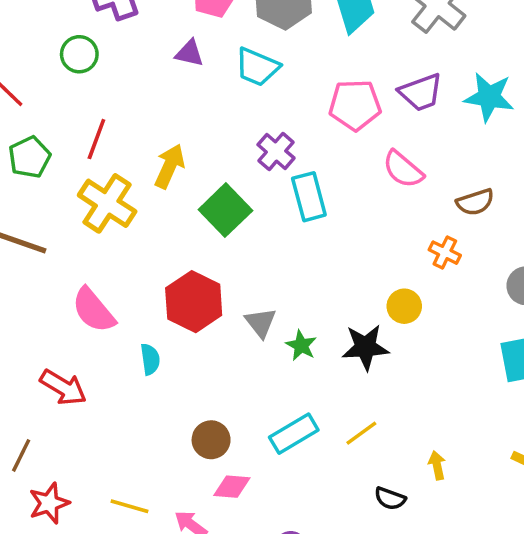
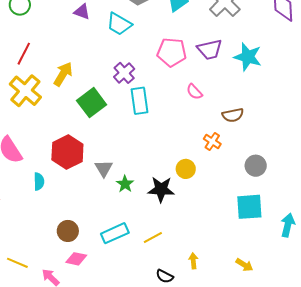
pink semicircle: (403, 169) -> (194, 92), size x0.7

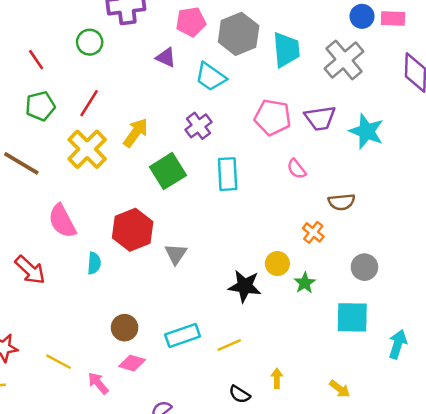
purple cross: (124, 73) -> (198, 126), moved
green star: (125, 184) -> (305, 283), moved

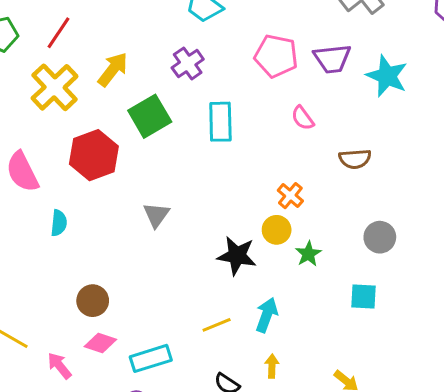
red hexagon: (133, 230) -> (94, 155), moved
orange cross: (313, 232) -> (290, 196), moved
cyan square: (352, 317) -> (364, 296), size x0.7
cyan rectangle: (183, 335) -> (151, 358), moved
cyan arrow: (398, 344) -> (267, 315), moved

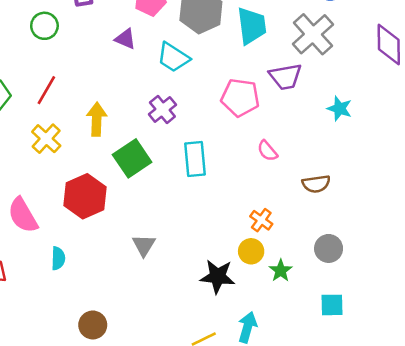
purple trapezoid: (332, 59) -> (285, 77), moved
yellow arrow: (113, 69) -> (97, 119), turned -32
cyan star: (387, 76) -> (340, 109), size x0.7
yellow cross: (55, 87) -> (46, 139), size x0.7
gray circle: (380, 237) -> (329, 248), moved

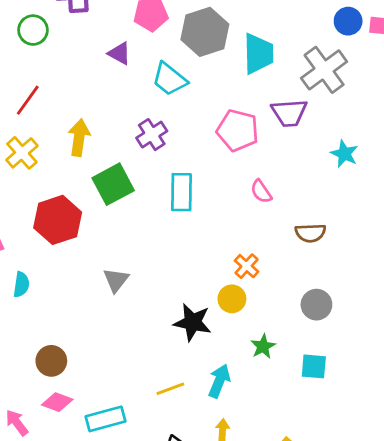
green star: (281, 271) -> (263, 346), moved

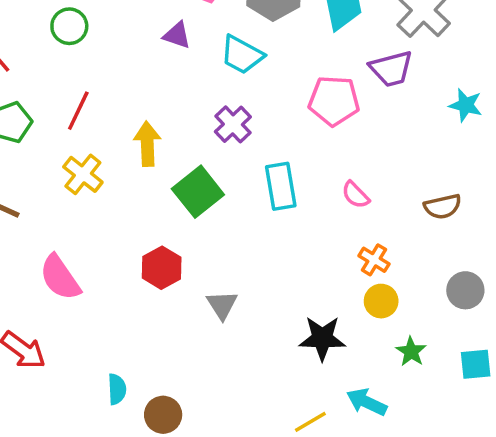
pink semicircle: (261, 191) -> (356, 195), moved
red hexagon: (58, 220) -> (162, 268), moved, size x0.7
cyan semicircle: (21, 284) -> (117, 389), moved
yellow circle: (232, 299) -> (381, 301), moved
cyan arrow: (219, 381) -> (367, 402), turned -76

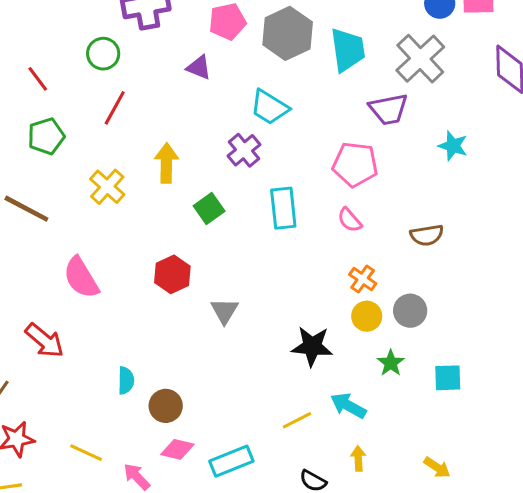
cyan trapezoid: (242, 55) -> (269, 107), moved
pink pentagon: (334, 101) -> (355, 164), moved
red line: (78, 111) -> (115, 108), moved
green square: (198, 192) -> (209, 208), size x0.7
gray circle: (465, 290) -> (410, 311), moved

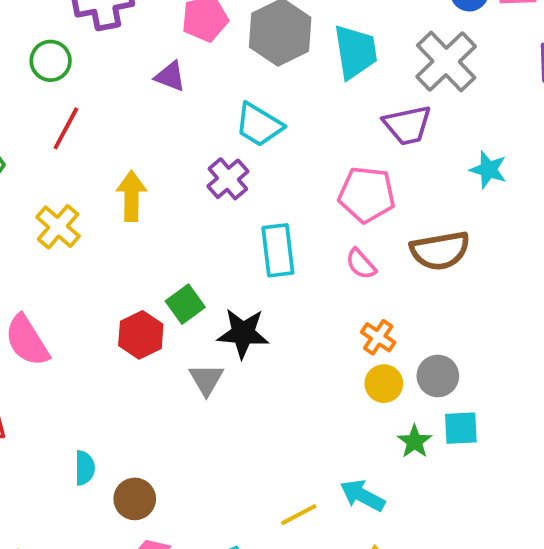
green square: (209, 208) -> (185, 304), moved
brown semicircle: (427, 235) -> (440, 251), moved, size x1.4
black star: (312, 346) -> (243, 333), moved
cyan square: (448, 378) -> (461, 428), moved

